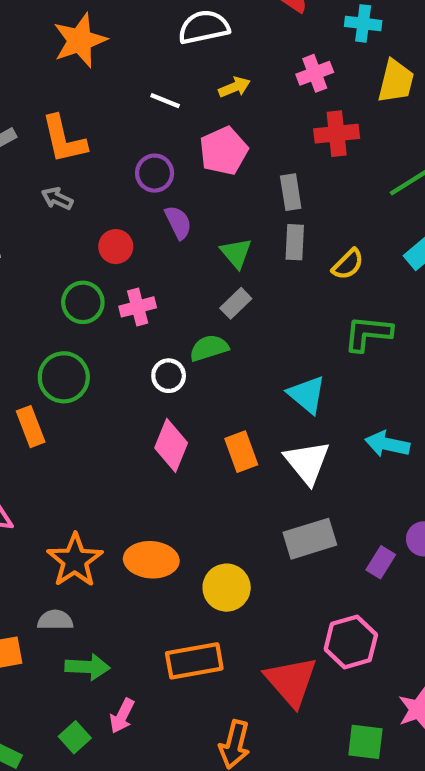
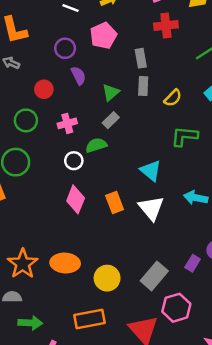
green triangle: (236, 253) -> (111, 92), turned 30
pink cross: (138, 307) -> (67, 123), moved
gray rectangle: (310, 539) -> (154, 276), moved, turned -32

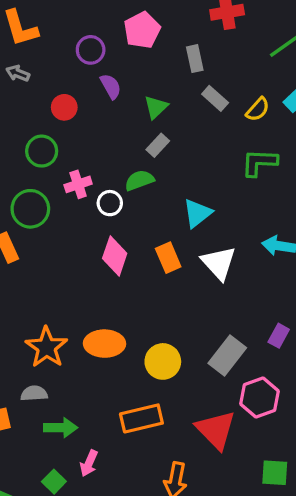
gray rectangle: (143, 86) -> (215, 98), moved, turned -48
yellow semicircle: (173, 98) -> (258, 109), moved
pink cross: (67, 123) -> (78, 184), moved
cyan triangle: (151, 171) -> (197, 213), moved, turned 45

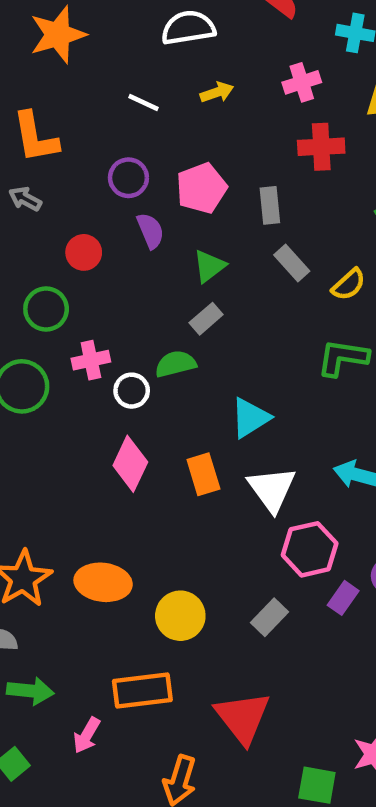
pink pentagon: (142, 30) -> (202, 188), moved
gray rectangle: (227, 355) -> (270, 617), size x0.7
pink hexagon: (259, 398) -> (310, 549), moved
pink arrow: (89, 463) -> (87, 735), moved

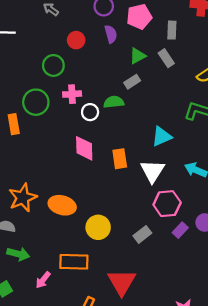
gray rectangle: (292, 263) -> (166, 58), moved
cyan triangle: (250, 418) -> (162, 136), moved
pink diamond: (130, 464) -> (84, 148), turned -35

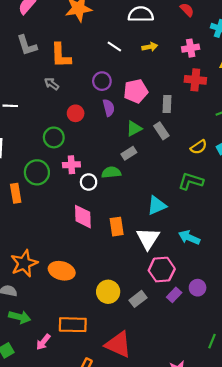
yellow circle: (98, 227) -> (108, 292), moved
red triangle: (122, 282) -> (118, 344), turned -36

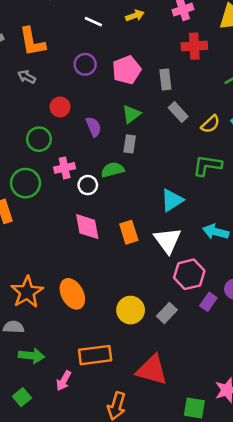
purple semicircle: (109, 108) -> (94, 127), moved
gray rectangle: (161, 131) -> (178, 112), moved
gray rectangle: (129, 153) -> (130, 144), turned -40
orange ellipse: (62, 271) -> (72, 294), turned 55

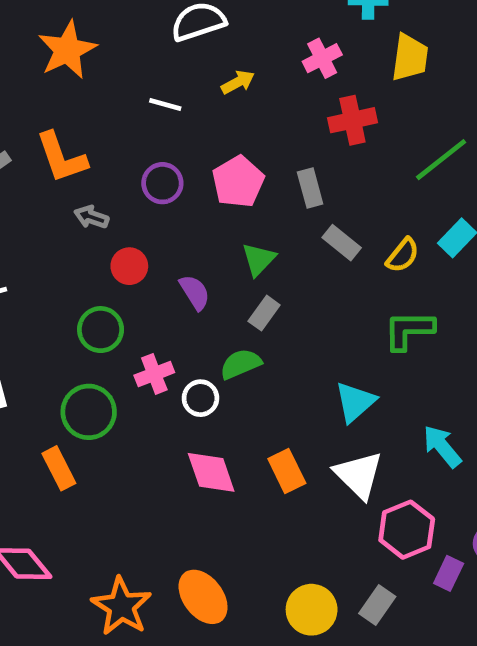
gray arrow: (27, 77) -> (91, 217), moved
gray rectangle: (130, 144) -> (264, 313), turned 36
cyan arrow: (216, 232) -> (442, 446), turned 45

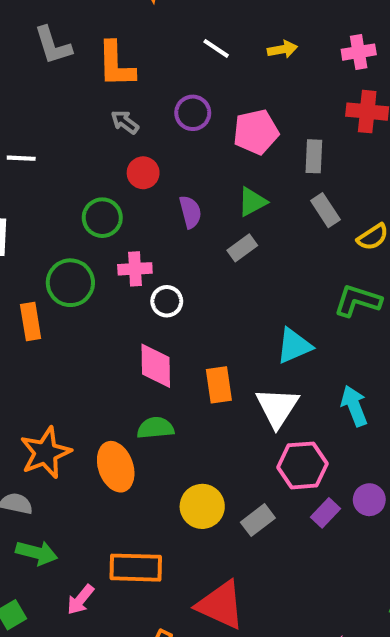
green semicircle: (241, 364) -> (155, 428), moved

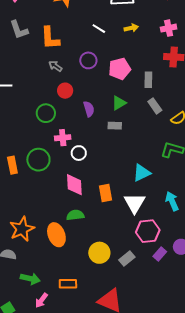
gray rectangle: (242, 248) -> (115, 126), turned 40
green circle: (70, 283) -> (38, 160), moved
green arrow: (37, 553) -> (30, 279), moved
orange rectangle: (136, 568) -> (68, 284), size x0.7

